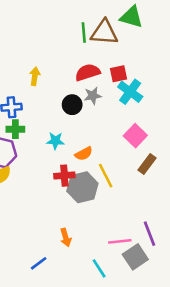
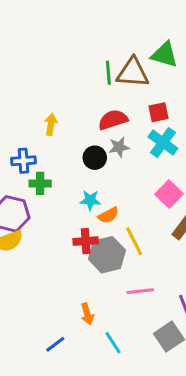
red square: (119, 74) -> (158, 112), moved
green cross: (15, 129) -> (40, 183), moved
cyan star: (55, 141) -> (90, 200), moved
pink line: (120, 241) -> (140, 291), moved
cyan line: (99, 268) -> (113, 343), moved

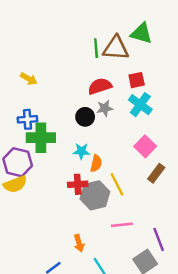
yellow arrow: (51, 124) -> (29, 79), moved, turned 112
green cross: (40, 183) -> (41, 138), size x1.6
orange semicircle: (108, 215) -> (96, 163), turned -49

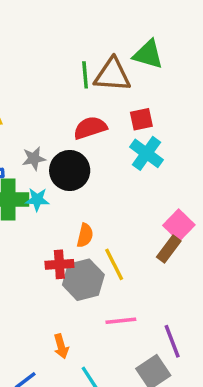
gray star: (105, 108) -> (34, 159), moved
black circle: (85, 117) -> (70, 170), size x1.5
pink square: (145, 146) -> (179, 225), moved
cyan star: (81, 151) -> (37, 200), moved

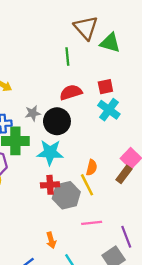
brown triangle: (112, 75) -> (86, 28), moved, turned 44
cyan star: (37, 200) -> (50, 152), moved, size x1.6
orange semicircle: (85, 235) -> (92, 167), moved

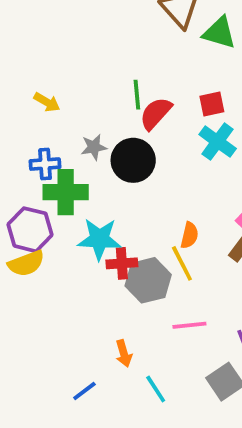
green line: (67, 57) -> (137, 95), moved
red semicircle: (71, 92) -> (156, 113), turned -30
cyan star: (50, 152) -> (99, 239), moved

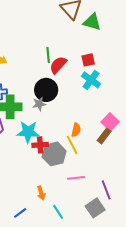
gray star: (94, 147) -> (39, 104), moved

